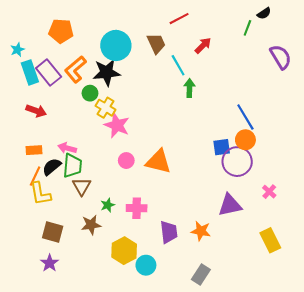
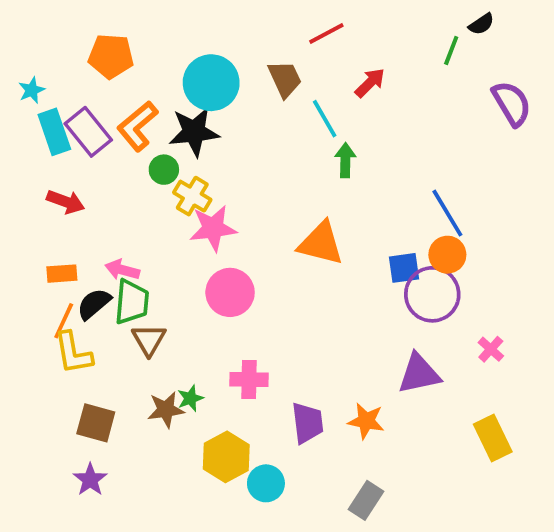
pink star: (117, 125) -> (213, 228), turned -30
pink circle: (126, 161) -> (230, 292), size x1.6
orange triangle: (158, 162) -> (321, 243), moved
green star: (108, 205) -> (190, 398), moved

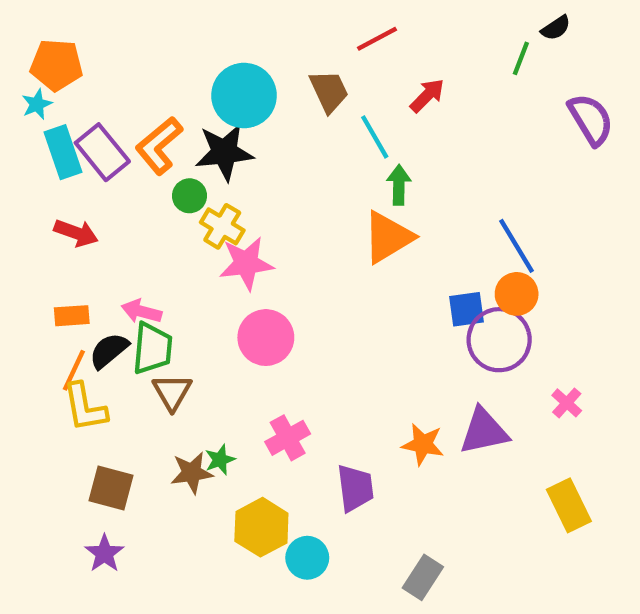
orange pentagon: (111, 56) -> (56, 65), moved
orange triangle: (321, 243) -> (388, 237), moved, turned -45
pink cross: (249, 379) -> (288, 438), turned -30
orange star: (366, 421) -> (423, 444), moved

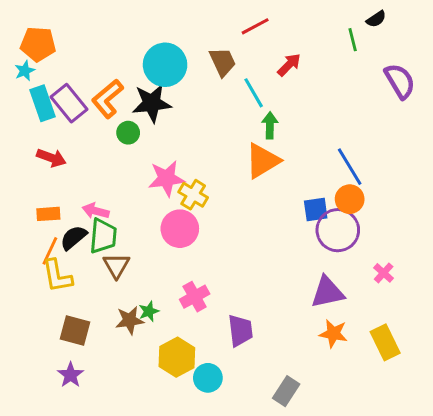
green line: (521, 58) -> (353, 40), turned -35
yellow cross: (222, 226) -> (193, 195), moved
orange star: (423, 444) -> (333, 334), moved

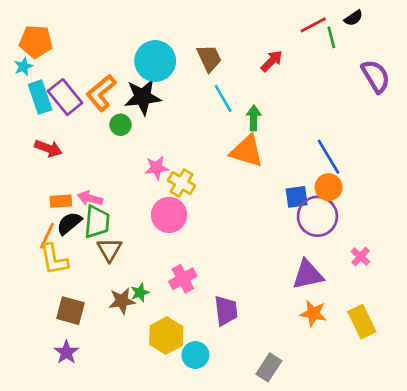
red line: (255, 26) -> (313, 25), moved
cyan line: (254, 93) -> (223, 98), moved
orange triangle: (262, 161) -> (247, 151), turned 48
pink star: (167, 178) -> (157, 168), size x0.7
orange rectangle: (48, 214) -> (61, 201), moved

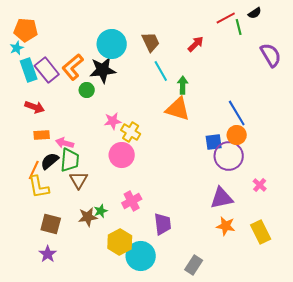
orange rectangle: (61, 201) -> (42, 135), moved
cyan circle: (195, 355) -> (141, 256), size x1.5

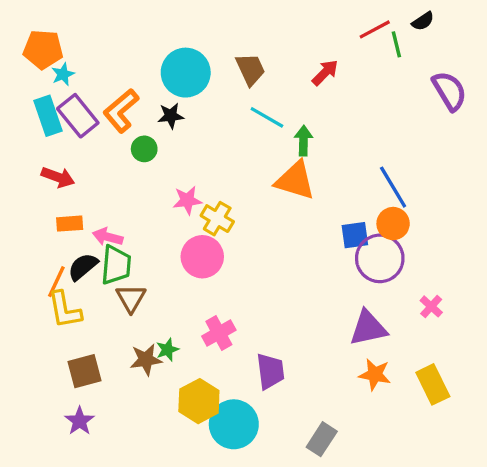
cyan star: (17, 48) -> (63, 74), moved
black star: (103, 70) -> (171, 116), size x0.6
cyan line: (161, 71) -> (267, 117), turned -30
brown square: (51, 224) -> (84, 371), turned -30

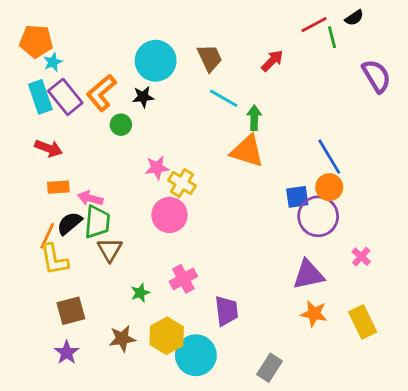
brown star: (146, 360) -> (122, 339), moved

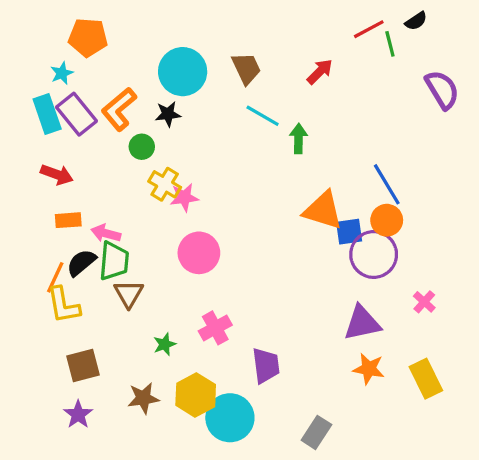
orange pentagon: (36, 41) -> (88, 37), moved
orange triangle: (247, 151) -> (323, 210), moved
yellow cross: (182, 183) -> (165, 184), moved

